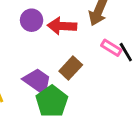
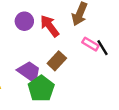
red arrow: (62, 26) -> (50, 26), turned 50

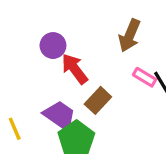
red arrow: (50, 26) -> (75, 69), moved

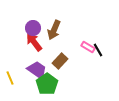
brown arrow: (130, 36) -> (54, 30), moved
red arrow: (75, 69) -> (34, 42), moved

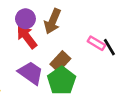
green pentagon: (47, 84) -> (62, 81), moved

